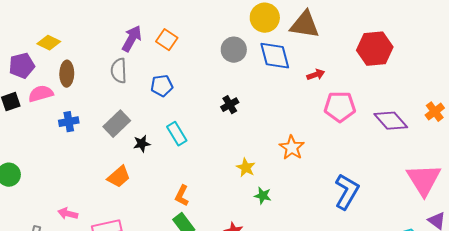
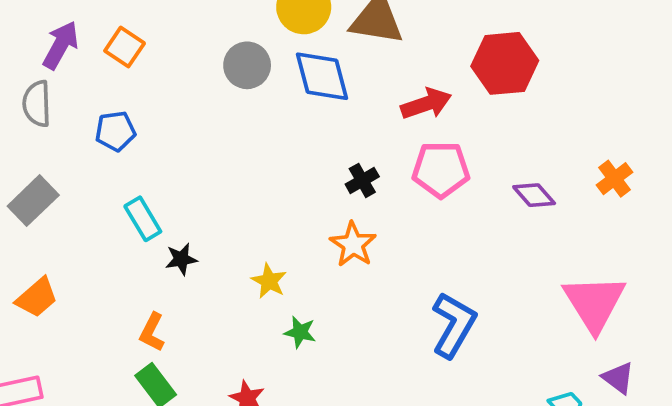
red arrow: (316, 75) -> (426, 104), moved, size x1.5
black cross: (230, 105) -> (362, 180), moved
purple diamond: (391, 121) -> (534, 195), size x0.7
black star: (142, 144) -> (181, 259), moved

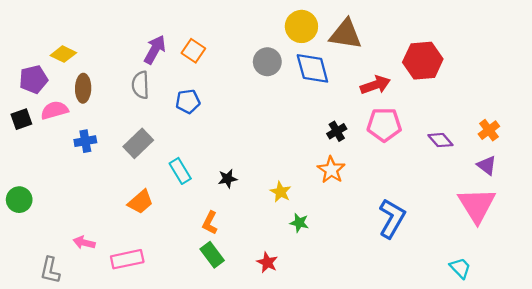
cyan rectangle: (143, 219) -> (180, 171), moved
purple triangle: (618, 378) -> (487, 165), moved

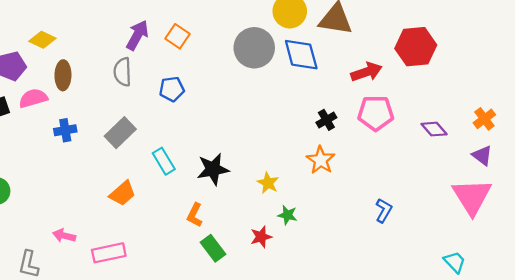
gray circle: (267, 62) -> (254, 48), size x1.4
black star: (228, 179) -> (213, 169), size x1.6
blue L-shape: (392, 218) -> (384, 210), size x0.6
green rectangle: (212, 255) -> (213, 248), moved
red star: (267, 262) -> (261, 237), moved, turned 30

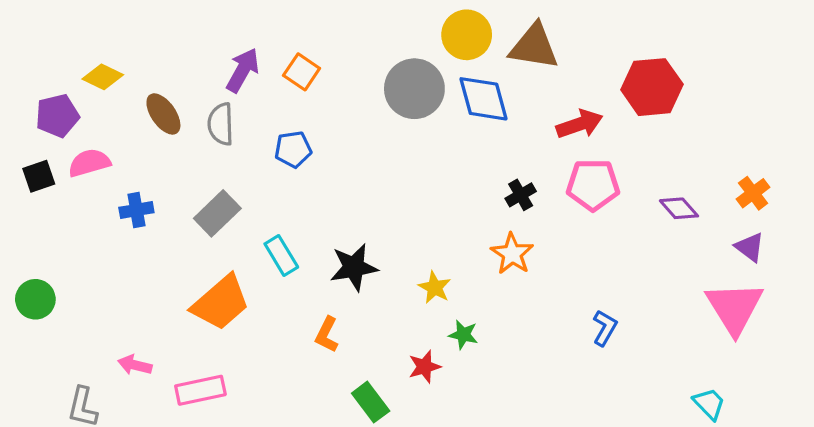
brown ellipse: (63, 75) -> (163, 114), moved, turned -36
orange trapezoid: (123, 193) -> (221, 303), size x1.5
green rectangle: (213, 248) -> (371, 402), moved

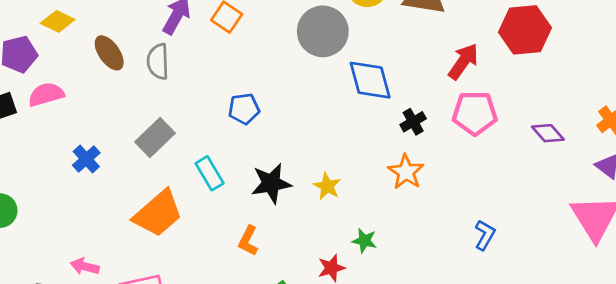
blue diamond: (483, 99) -> (370, 80), moved
red arrow: (580, 124) -> (463, 61), turned -36
blue pentagon: (293, 149) -> (244, 109), moved
blue cross: (136, 210) -> (86, 159), moved, turned -32
yellow star: (435, 287) -> (327, 186), moved

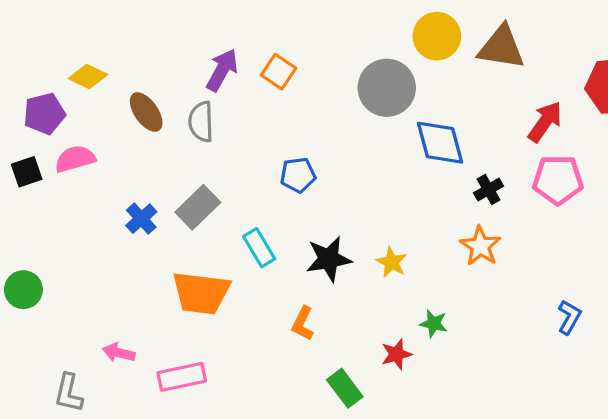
blue cross: (86, 159) -> (141, 219), moved
orange trapezoid: (158, 213) -> (201, 293), turned 48

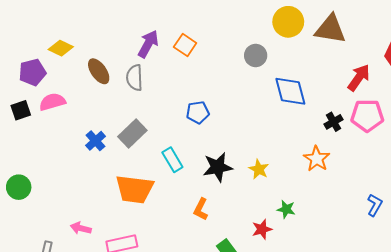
gray circle: (387, 88) -> (256, 55), size x0.6
black cross: (488, 190) -> (334, 122), moved

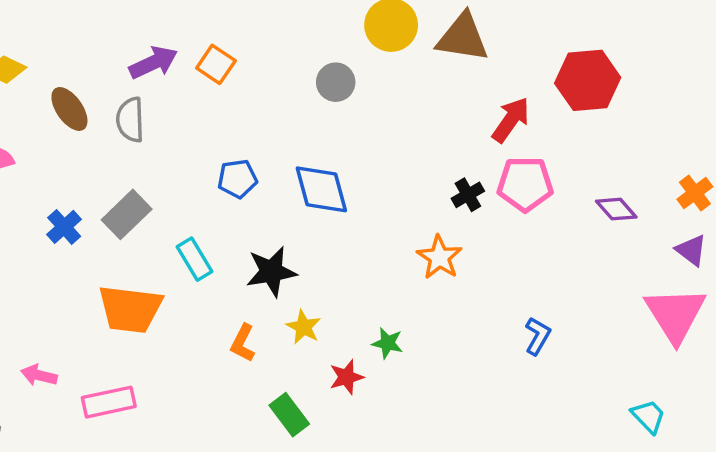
purple arrow: (148, 44) -> (153, 63), turned 36
blue diamond: (290, 91) -> (321, 189), moved
yellow star: (259, 169) -> (304, 327), moved

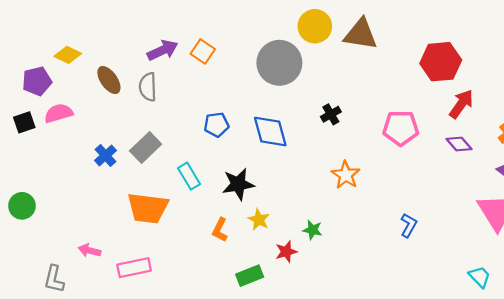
gray circle: (336, 82) -> (279, 63), size x1.8
red arrow: (511, 120) -> (461, 104), moved
black cross: (468, 195) -> (331, 114), moved
green rectangle: (289, 415) -> (250, 276), turned -75

